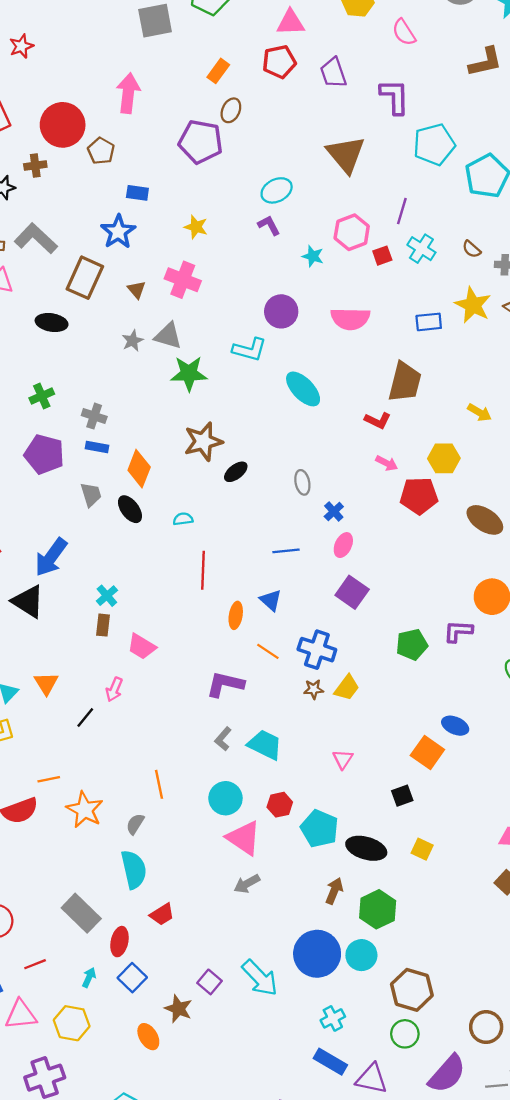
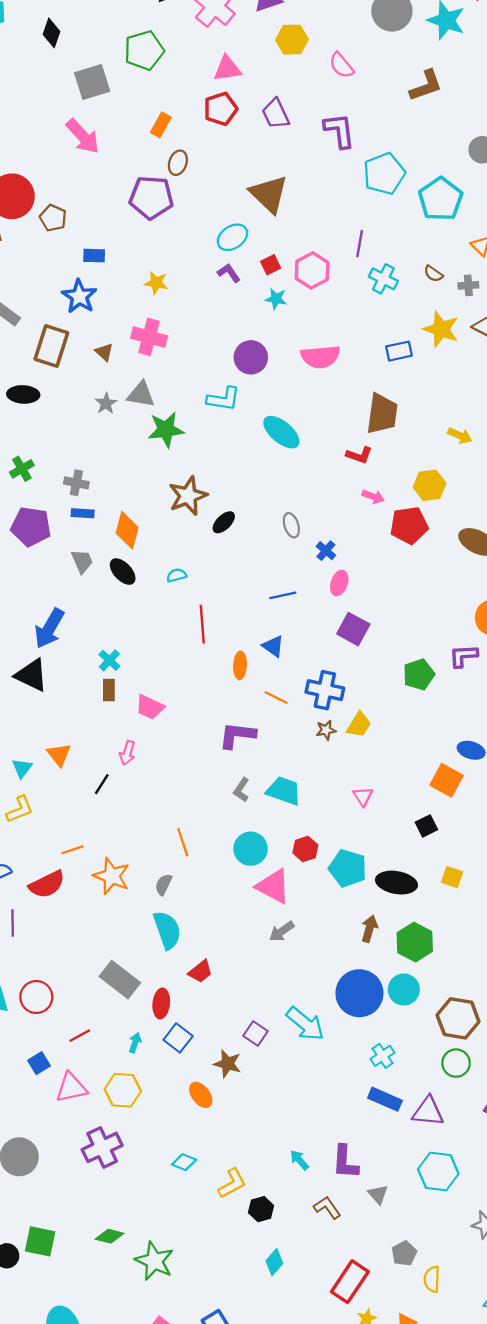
pink arrow: (128, 93) -> (83, 136), moved, turned 138
brown triangle: (346, 154) -> (269, 194), moved
red square: (382, 256) -> (271, 265), moved

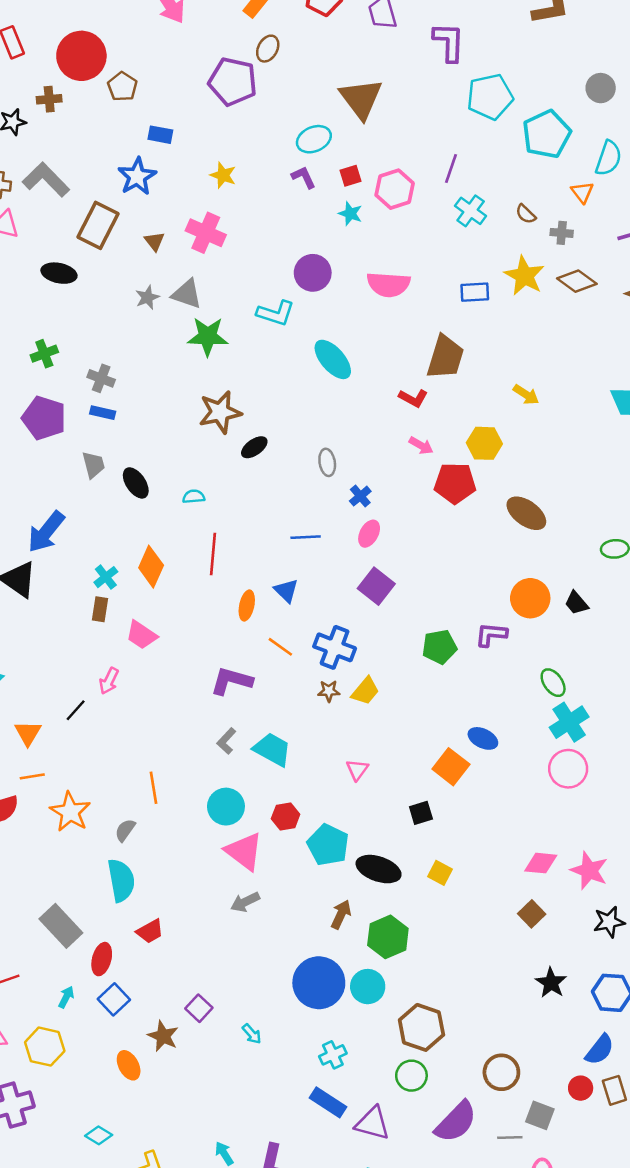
orange diamond: (127, 530) -> (151, 567), moved
orange triangle: (59, 755) -> (28, 733), moved
cyan arrow: (305, 1024) -> (252, 1034), moved, size x0.5

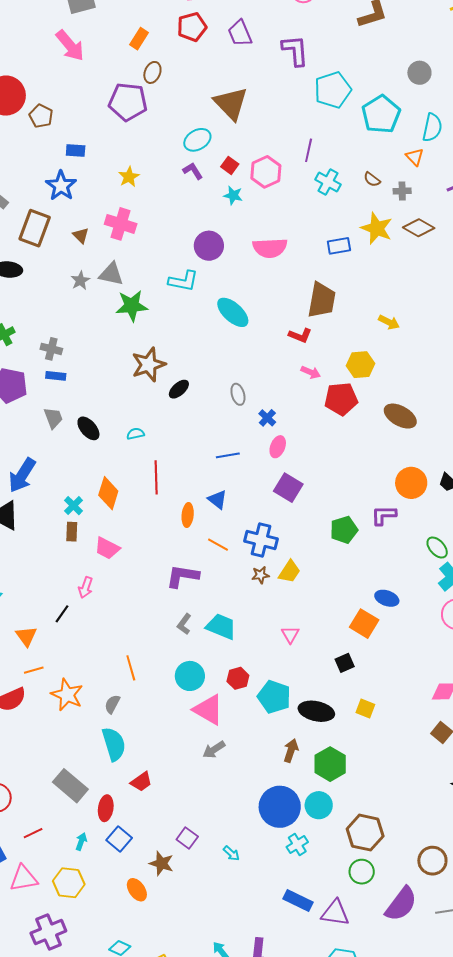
yellow star: (223, 175) -> (129, 177), turned 30
red square: (350, 176) -> (230, 165), turned -30
cyan cross: (333, 1055) -> (297, 845), moved

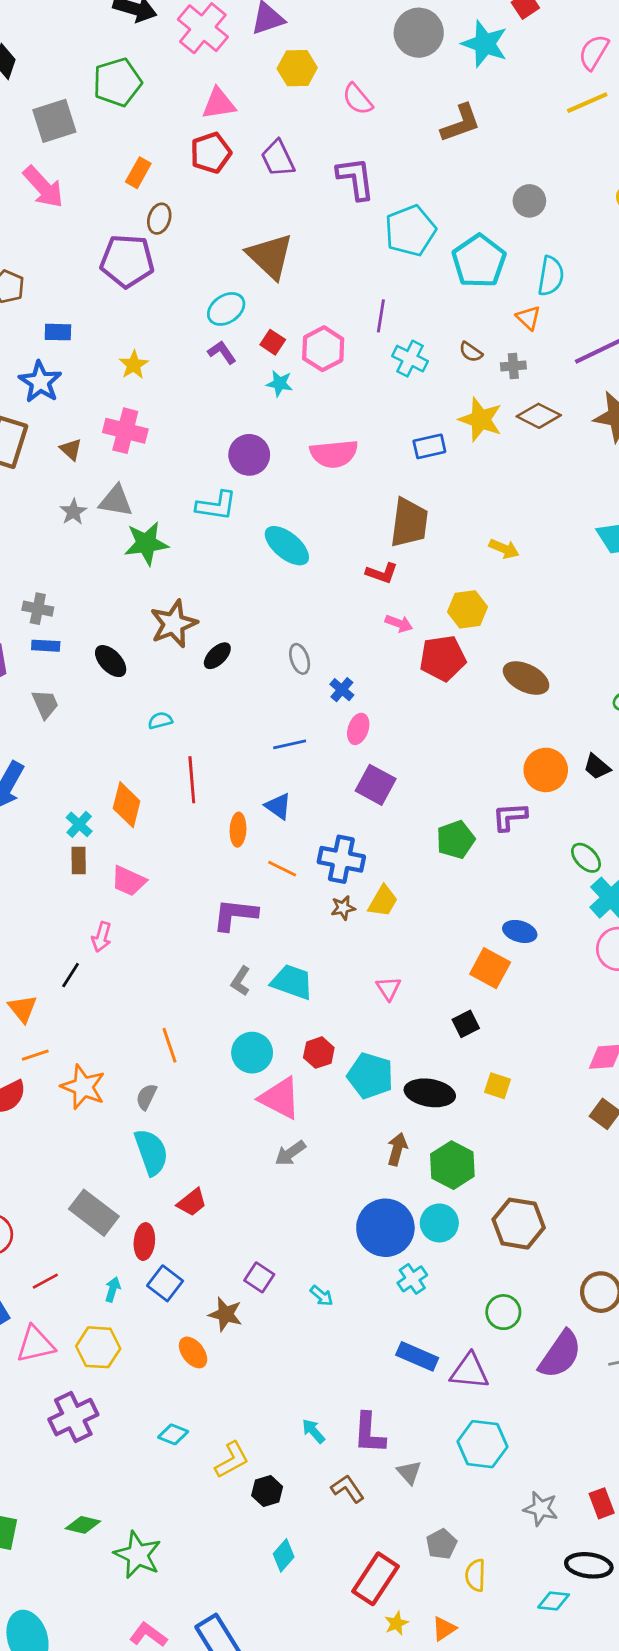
black ellipse: (88, 428) -> (111, 661), moved
brown hexagon: (365, 833) -> (519, 1224), moved

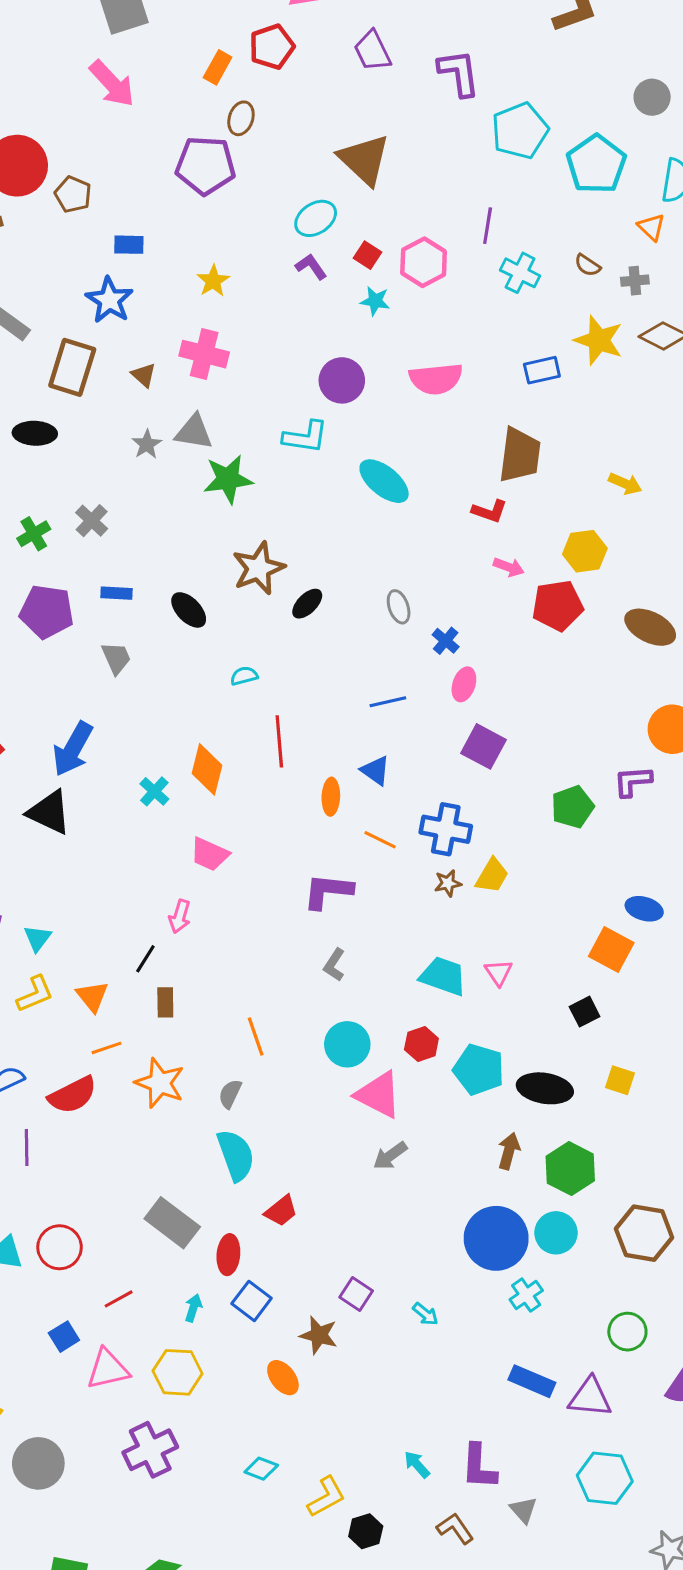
red pentagon: (211, 153) -> (272, 47), moved
gray cross: (38, 609) -> (92, 521), moved, turned 32
brown rectangle: (79, 861) -> (165, 1002), moved
cyan trapezoid: (292, 982) -> (443, 976), moved

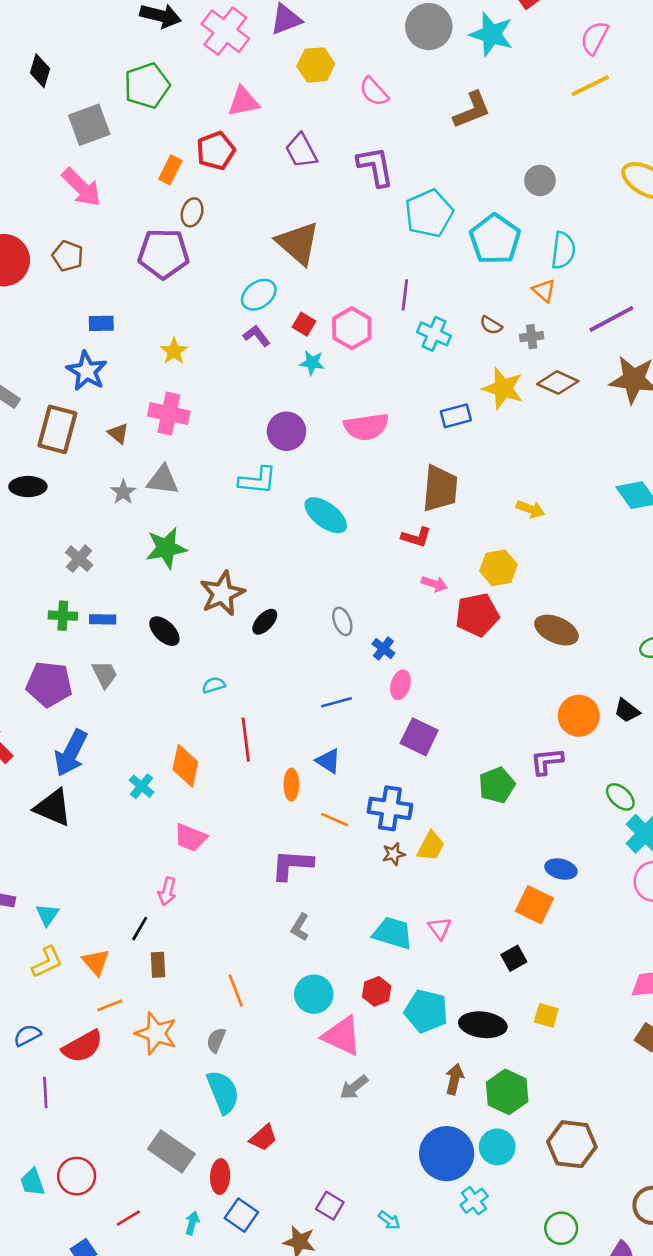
brown pentagon: (73, 194) -> (68, 256), moved
green star: (228, 479) -> (166, 548), moved
green cross: (34, 534) -> (63, 616), moved, turned 36
purple pentagon: (47, 612) -> (49, 684), moved

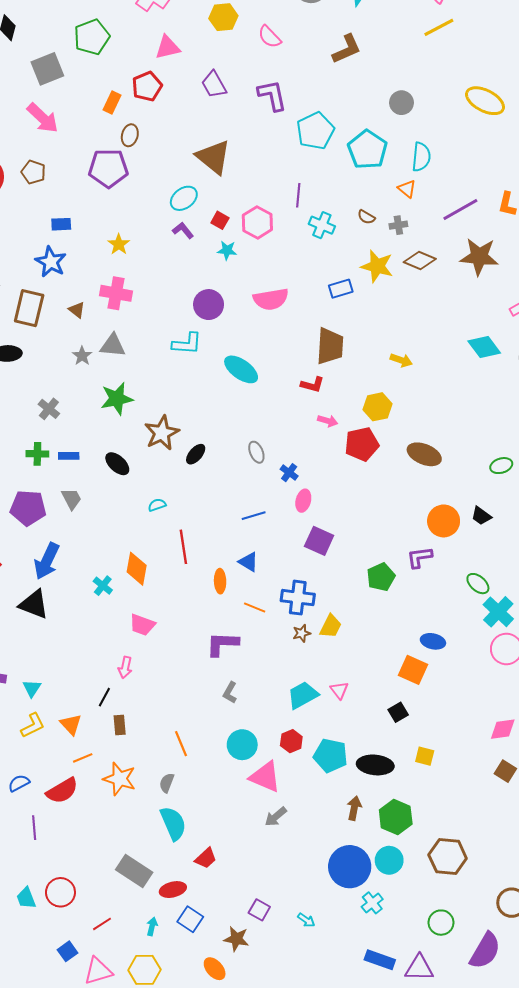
cyan trapezoid: (393, 933) -> (303, 695), turned -44
red ellipse: (220, 1177) -> (173, 890), turned 75

